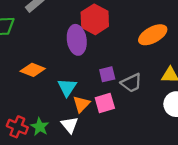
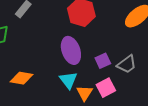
purple ellipse: (77, 40) -> (71, 50), moved
orange diamond: (33, 70) -> (22, 78), moved

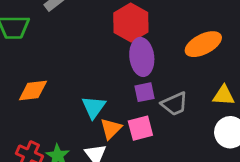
purple ellipse: (71, 50) -> (142, 57), moved
orange diamond: (22, 78) -> (33, 90), turned -30

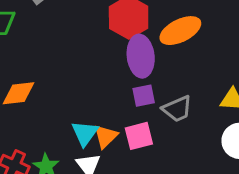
orange ellipse: (203, 44) -> (180, 31), moved
cyan triangle: (94, 107) -> (85, 133), moved

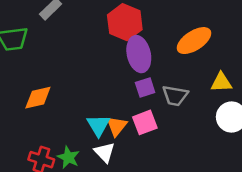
orange ellipse: (180, 31) -> (194, 41), moved
gray trapezoid: (177, 109) -> (175, 96), turned 40

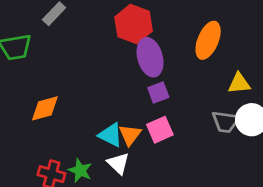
orange ellipse: (194, 41) -> (208, 40), turned -32
gray trapezoid: (175, 96) -> (226, 122), moved
cyan triangle: (98, 125) -> (111, 135), turned -30

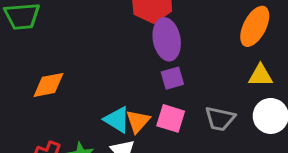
orange ellipse: (208, 40) -> (255, 26), moved
gray trapezoid: (226, 122) -> (220, 119), moved
pink square: (160, 130) -> (171, 118), turned 36

